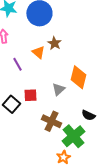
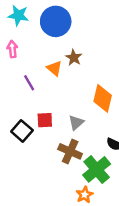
gray triangle: (58, 89) -> (76, 123), moved

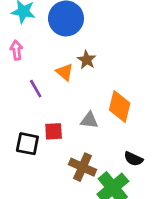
gray triangle: (76, 123) -> (89, 120), moved, turned 49
black square: (22, 131) -> (27, 144), turned -30

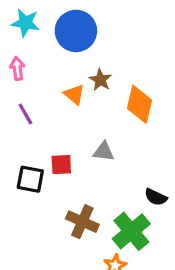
purple line: (36, 89) -> (25, 114), moved
orange diamond: (120, 107) -> (139, 104), moved
brown cross: (82, 167) -> (82, 222), moved

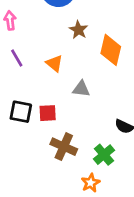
orange triangle: (74, 94) -> (54, 63), moved
red square: (61, 165) -> (48, 113), moved
green cross: (131, 231) -> (104, 155), size x0.7

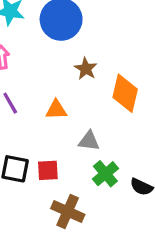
orange triangle: (54, 63) -> (56, 110), turned -42
green cross: (104, 155) -> (105, 174), moved

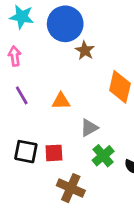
brown star: (86, 69) -> (85, 50), moved
gray triangle: (89, 141) -> (89, 128), turned -36

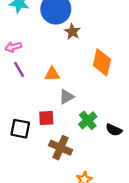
pink arrow: (15, 56) -> (13, 47), moved, turned -98
gray triangle: (89, 128) -> (66, 97), moved
black square: (26, 152) -> (20, 129), moved

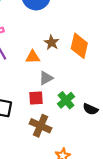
brown star: (72, 32) -> (52, 43), moved
red square: (46, 118) -> (36, 98), moved

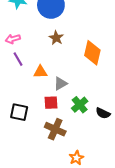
brown star: (52, 43) -> (56, 38), moved
orange triangle: (33, 57) -> (40, 72), moved

